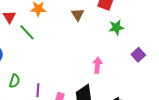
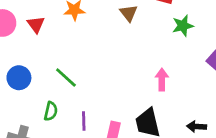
green line: (27, 32) -> (66, 77), moved

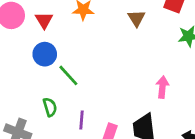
blue circle: (19, 78) -> (45, 54), moved
green semicircle: (51, 111) -> (50, 107), turned -36

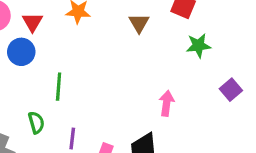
blue circle: (45, 54) -> (21, 52), moved
green line: (68, 75) -> (59, 87), turned 45

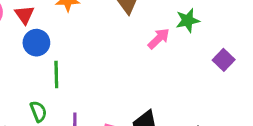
blue circle: (21, 52) -> (36, 43), moved
pink arrow: (167, 103) -> (159, 39), moved, turned 45

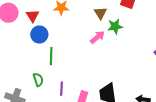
green star: (188, 20) -> (115, 26), moved
pink arrow: (159, 39) -> (97, 37), moved

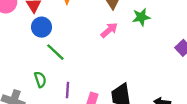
green star: (115, 26) -> (141, 17), moved
green line: (51, 56) -> (55, 52), turned -48

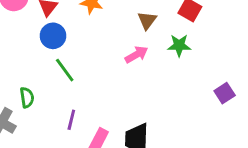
green semicircle: (40, 79) -> (27, 98), moved

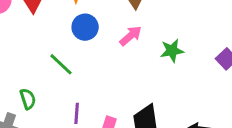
blue circle: (53, 36) -> (85, 27), moved
green star: (179, 45) -> (172, 51), moved

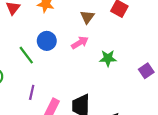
blue circle: (85, 27) -> (47, 41), moved

